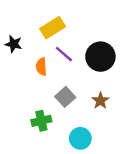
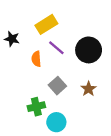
cyan circle: (80, 138) -> (56, 122), moved

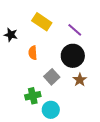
yellow rectangle: (46, 24) -> (42, 22), turned 66
purple line: (56, 48) -> (75, 30), moved
black circle: (89, 50) -> (73, 56), moved

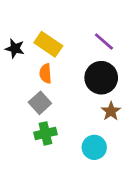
yellow rectangle: (42, 22) -> (48, 44), moved
gray square: (52, 77) -> (40, 103), moved
cyan circle: (51, 110) -> (94, 147), moved

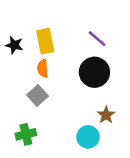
yellow rectangle: (48, 44) -> (45, 41), turned 45
brown star: (111, 111) -> (106, 115), moved
green cross: (45, 133) -> (26, 134), moved

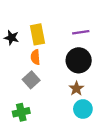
purple line: (97, 39) -> (81, 32), turned -49
brown star: (106, 115) -> (76, 88), moved
cyan circle: (88, 137) -> (83, 109), moved

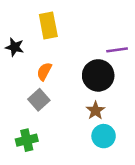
purple line: (81, 32) -> (117, 50), moved
yellow rectangle: (38, 34) -> (48, 26), moved
orange semicircle: (35, 57) -> (44, 71), turned 32

